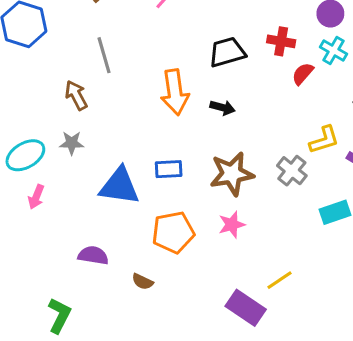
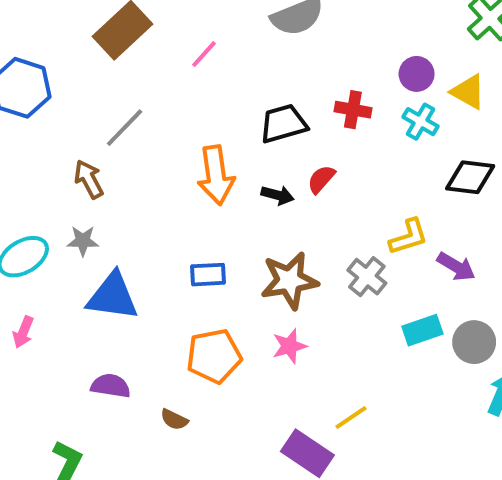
gray line: (104, 55) -> (125, 128), turned 60
red semicircle: (303, 74) -> (321, 179), moved
blue triangle: (119, 186) -> (113, 296), moved
pink arrow: (36, 197) -> (23, 332), moved

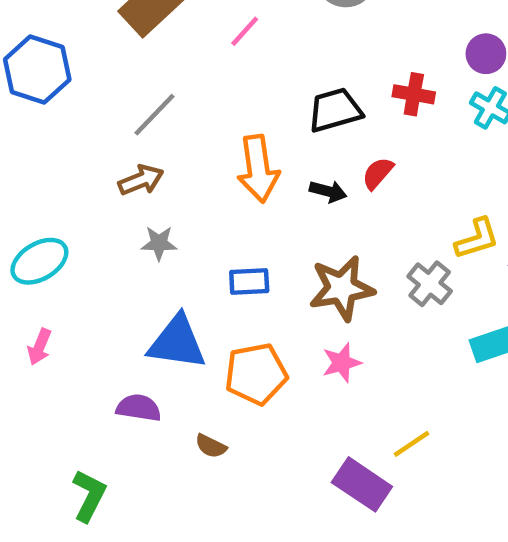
brown arrow: (89, 179) -> (141, 180), moved, turned 96
gray star: (83, 241) -> (159, 243), moved
blue triangle: (113, 296) -> (177, 342), moved

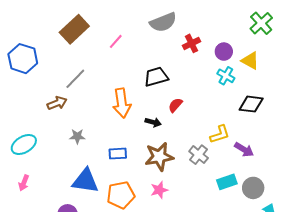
red cross: (414, 94) -> (192, 43), moved, turned -36
brown arrow: (141, 180) -> (57, 103), moved
black arrow: (328, 191) -> (153, 122), moved

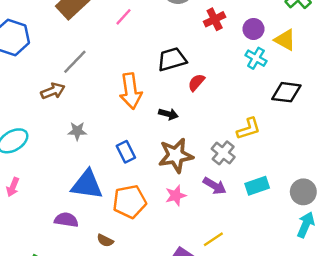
red semicircle: (175, 105) -> (196, 82), moved
purple arrow: (244, 150) -> (215, 186), moved
blue rectangle: (118, 154) -> (126, 152), turned 66
gray circle: (253, 188) -> (303, 192), moved

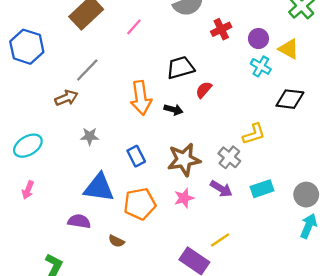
black arrow: (168, 114) -> (173, 110), moved

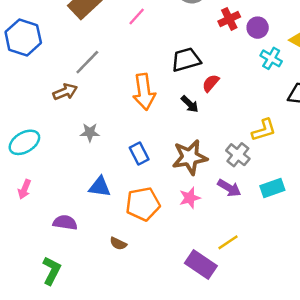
purple circle: (258, 39) -> (258, 28), moved
black arrow: (173, 110) -> (190, 104), moved, turned 30
blue triangle: (99, 188) -> (100, 187), size x0.7
purple semicircle: (79, 221) -> (65, 223), moved

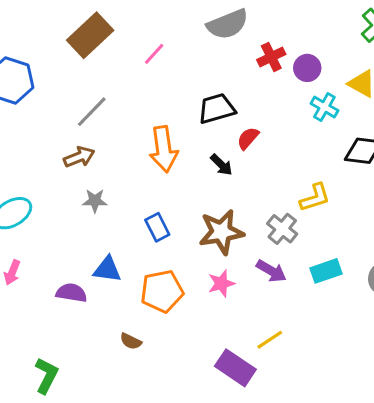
brown arrow: (65, 92) -> (79, 157), moved
purple semicircle: (65, 223) -> (71, 293), moved

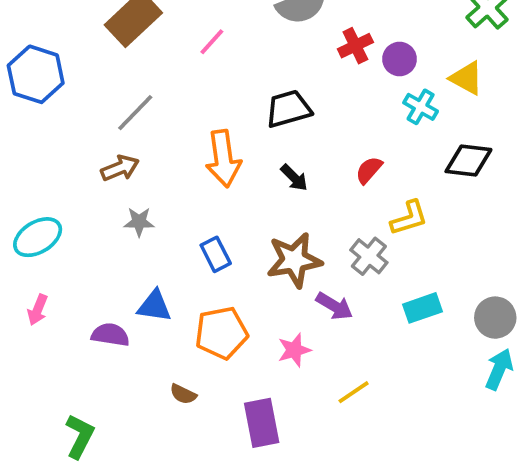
red semicircle: (248, 138) -> (369, 170), moved
purple arrow: (271, 271) -> (334, 306), moved
pink star: (221, 283) -> (294, 350), moved
purple rectangle: (235, 368) -> (262, 423), moved, turned 45

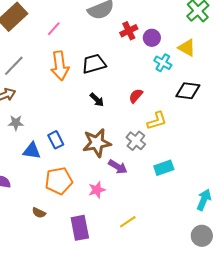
orange arrow: (223, 159) -> (60, 66), moved
blue triangle: (154, 306) -> (32, 151), moved
gray circle: (495, 318) -> (202, 236), moved
yellow line: (354, 392) -> (128, 222), moved

